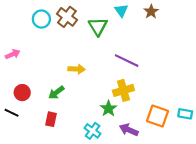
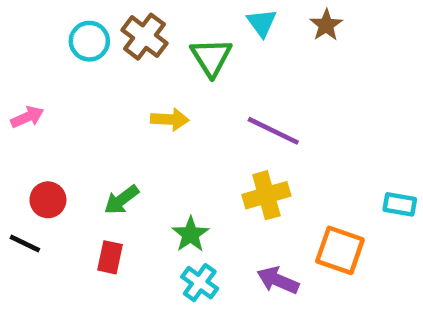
yellow arrow: (77, 69) -> (170, 119), moved
green star: (109, 109) -> (191, 234), moved
cyan rectangle: (185, 114) -> (400, 204), moved

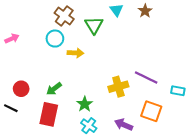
cyan circle: (89, 41) -> (55, 39), moved
pink arrow: (27, 117) -> (12, 39), moved
purple line: (273, 131) -> (146, 77), moved
red rectangle: (110, 257) -> (49, 114), size x1.6

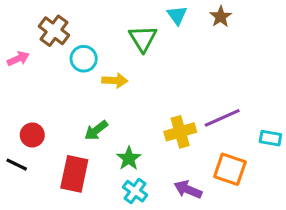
brown cross: (64, 16) -> (54, 31), moved
purple line: (146, 77) -> (222, 118), turned -50
green arrow: (54, 89) -> (96, 130), moved

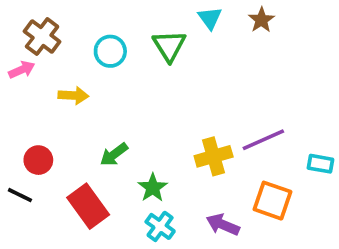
brown cross: (54, 31) -> (42, 36), moved
cyan circle: (84, 59) -> (110, 51), moved
yellow arrow: (115, 81) -> (73, 95), moved
red rectangle: (74, 174) -> (88, 206), turned -48

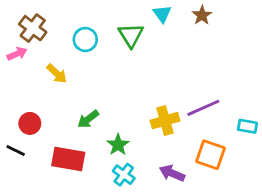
yellow arrow: (73, 95) -> (57, 74), turned 40
red rectangle: (88, 206) -> (68, 159), turned -44

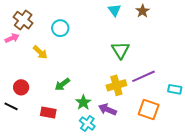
green triangle: (131, 35) -> (120, 50), moved
red rectangle: (68, 159) -> (48, 112), size x0.7
purple arrow: (172, 173) -> (107, 109), moved

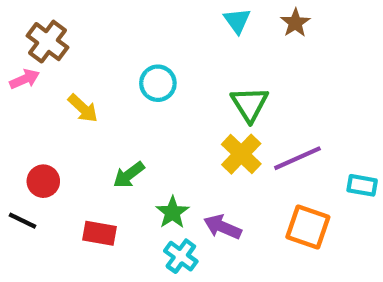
cyan circle: (60, 28) -> (158, 83), moved
yellow cross: (116, 85) -> (241, 154), moved, turned -30

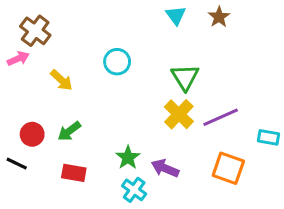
green arrow: (129, 175) -> (69, 131), moved

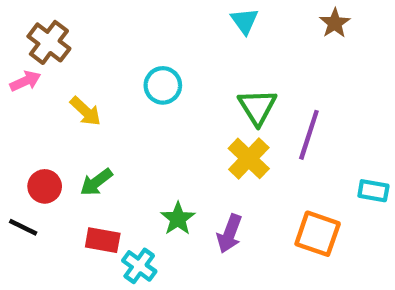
brown star: (219, 17) -> (335, 23), moved
purple line: (221, 117) -> (309, 135), moved, turned -48
purple arrow: (165, 168) -> (229, 234), turned -92
cyan cross: (134, 190) -> (139, 266), moved

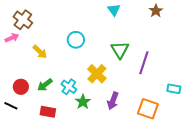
yellow cross: (249, 158) -> (97, 74), moved
purple arrow: (229, 234) -> (113, 101), moved
cyan cross: (139, 266) -> (69, 87), moved

